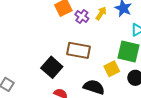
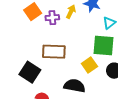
purple cross: (82, 16) -> (52, 18), turned -32

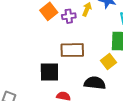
black square: (30, 72) -> (49, 72), turned -30

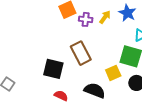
brown rectangle: (72, 50) -> (81, 53), turned 50

